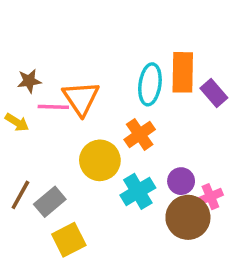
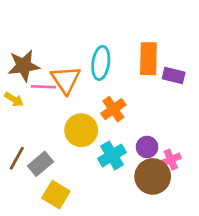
brown star: (29, 81) -> (24, 66), size x1.6
cyan ellipse: (150, 84) -> (101, 63), moved
purple rectangle: (214, 93) -> (174, 76), turned -35
yellow square: (69, 240) -> (56, 195), turned -32

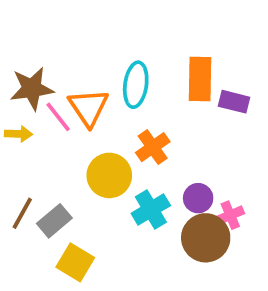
pink line: (43, 87) -> (58, 117), turned 50
yellow arrow: (14, 99) -> (19, 134), turned -30

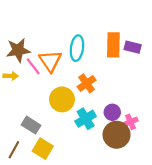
purple rectangle: (234, 102) -> (133, 47), moved
brown line: (22, 213) -> (14, 150), moved
gray rectangle: (54, 221) -> (31, 125), turned 72

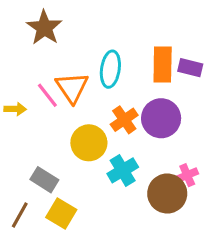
brown star: (18, 50) -> (44, 28), moved, turned -30
purple circle: (112, 112) -> (161, 118), moved, size x1.6

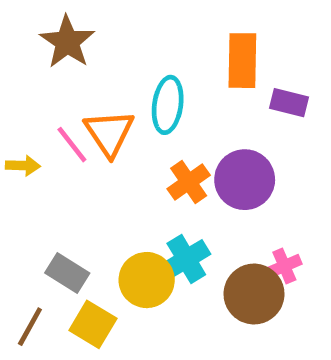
orange rectangle: (163, 65) -> (242, 61), moved
yellow circle: (89, 143) -> (147, 280), moved

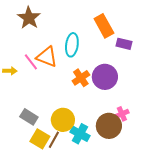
orange rectangle: (242, 61) -> (104, 26), turned -30
orange triangle: (109, 133) -> (47, 57), turned -35
cyan cross: (186, 259) -> (80, 134), moved, turned -30
brown line: (30, 327) -> (54, 140), moved

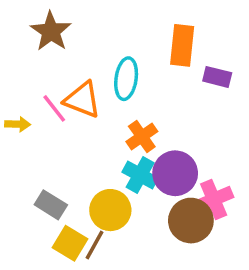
orange rectangle: (104, 26) -> (182, 45), turned 35
purple circle: (105, 77) -> (175, 173), moved
pink cross: (122, 114) -> (214, 200), size x1.5
cyan cross: (80, 134) -> (140, 175), moved

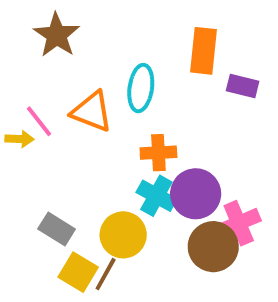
pink line: (54, 108) -> (39, 121), moved
orange cross: (142, 136) -> (158, 153), turned 32

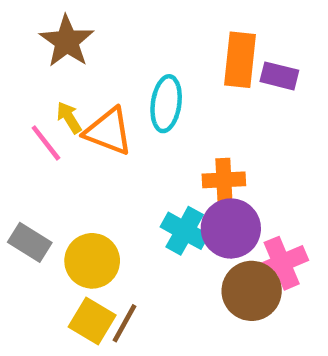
purple rectangle: (243, 86) -> (279, 76), moved
yellow arrow: (19, 139) -> (69, 118), moved, turned -124
orange cross: (158, 153) -> (224, 180), moved
gray rectangle: (57, 229) -> (30, 242), moved
yellow circle: (123, 235) -> (92, 261), moved

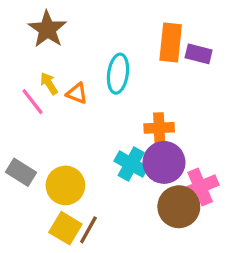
orange triangle: (108, 131) -> (77, 93), size x0.6

